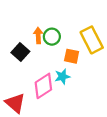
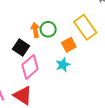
orange square: (72, 56) -> (69, 45), turned -32
pink diamond: (43, 86) -> (30, 67), moved

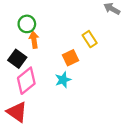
yellow rectangle: (85, 27) -> (90, 39), size x0.6
green circle: (48, 29) -> (27, 24), moved

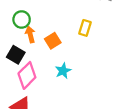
yellow rectangle: (90, 39) -> (85, 28), turned 56
orange square: (71, 58) -> (53, 41), moved

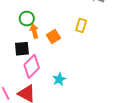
black square: (16, 55) -> (22, 49), turned -35
cyan star: (63, 71) -> (59, 79), moved

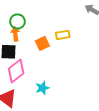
yellow rectangle: (81, 25) -> (63, 35), moved, turned 56
orange arrow: (34, 31) -> (15, 34), moved

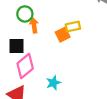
orange arrow: (15, 34) -> (34, 25), moved
orange square: (42, 43) -> (63, 35), moved

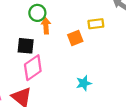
yellow rectangle: (73, 26) -> (96, 24), moved
cyan star: (53, 83) -> (84, 83), moved

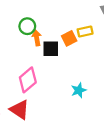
orange square: (75, 38) -> (69, 38), moved
black square: (26, 46) -> (51, 49), moved

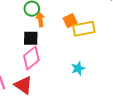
yellow rectangle: (85, 31) -> (84, 29), moved, size x1.5
black square: (51, 49) -> (31, 38), moved

